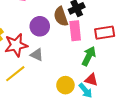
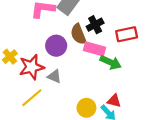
pink rectangle: (75, 31) -> (94, 49), turned -66
red rectangle: (105, 33) -> (127, 34), moved
green arrow: (89, 56) -> (111, 62), moved, turned 90

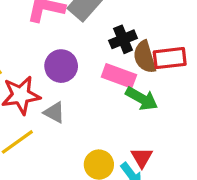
brown semicircle: (78, 34) -> (145, 57), moved
red triangle: (114, 101) -> (142, 158), turned 40

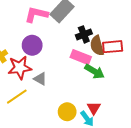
purple circle: (61, 66) -> (32, 45), moved

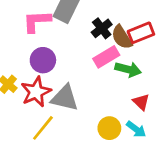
pink rectangle: (81, 57) -> (106, 57), turned -36
gray triangle: (40, 79) -> (65, 98), size x1.6
red triangle: (94, 108) -> (141, 102), moved

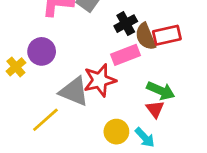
purple circle: (43, 60) -> (42, 51), moved
green arrow: (128, 69) -> (161, 91), moved
red star: (36, 92) -> (100, 80), moved

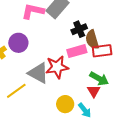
red rectangle: (167, 35) -> (102, 51), moved

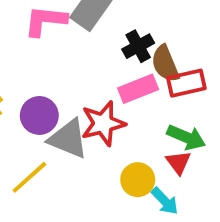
purple circle: (18, 43) -> (39, 115), moved
yellow circle: (65, 104) -> (138, 180), moved

